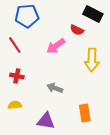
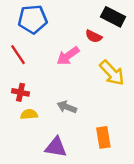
yellow arrow: (92, 60) -> (112, 73), turned -45
yellow semicircle: (15, 105) -> (29, 114), moved

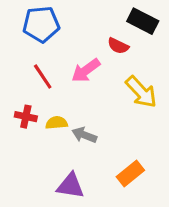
red line: (18, 55) -> (43, 77), moved
yellow semicircle: (29, 114) -> (57, 123), moved
orange rectangle: (103, 137) -> (130, 173), turned 60

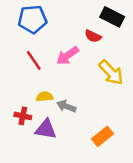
red cross: (26, 117) -> (23, 116), moved
purple triangle: (70, 186) -> (46, 129), moved

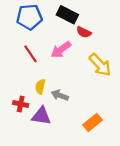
black rectangle: (112, 17) -> (67, 15), moved
yellow semicircle: (45, 97) -> (40, 87), turned -72

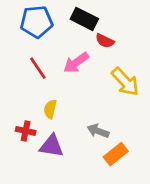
gray arrow: (60, 95) -> (98, 131), moved

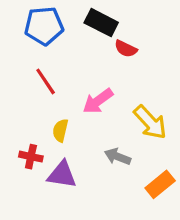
pink arrow: (76, 63) -> (98, 101), moved
yellow arrow: (125, 82) -> (150, 122), moved
orange rectangle: (116, 154) -> (160, 184), moved

